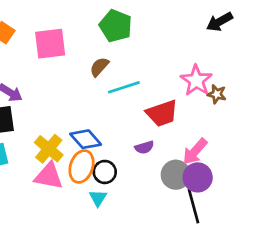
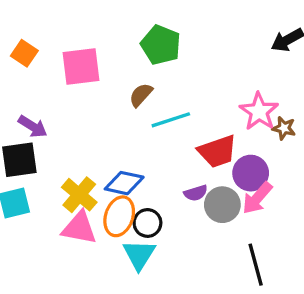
blue diamond: (86, 139) -> (124, 183), turned -36
gray circle: (176, 175) -> (222, 205), moved
purple circle: (198, 177) -> (251, 173), moved
cyan triangle: (98, 198) -> (139, 255), size x1.5

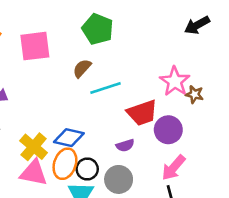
pink arrow: (257, 198) -> (173, 168), moved
gray circle: (222, 205) -> (119, 179), moved

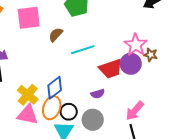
brown semicircle: (82, 68) -> (56, 35), moved
purple circle: (168, 130) -> (131, 64), moved
blue diamond: (69, 138) -> (55, 88), turned -50

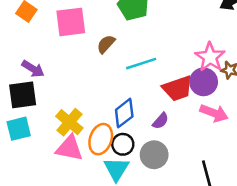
blue diamond: (55, 88) -> (124, 113), moved
purple semicircle: (98, 94) -> (161, 121), turned -32
pink arrow: (135, 111) -> (214, 113), moved, turned -110

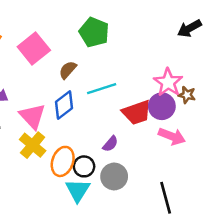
pink square: (71, 22) -> (34, 48), turned -32
blue diamond: (124, 113) -> (64, 105), moved
purple semicircle: (161, 121) -> (110, 144), moved
pink triangle: (69, 148) -> (33, 116), moved, turned 36

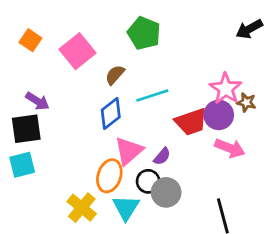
pink triangle: (33, 116) -> (129, 151), moved, turned 32
yellow cross: (33, 145) -> (82, 208), moved
black circle: (84, 166) -> (148, 181), moved

